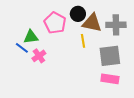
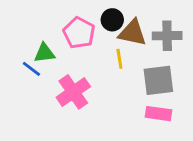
pink cross: (39, 56) -> (73, 92), moved, size x1.6

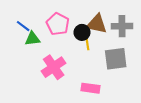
black circle: (112, 20) -> (82, 32), moved
blue line: (31, 69) -> (23, 26), moved
pink rectangle: (158, 114) -> (90, 88), moved

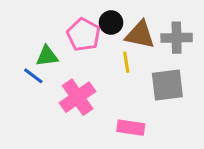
blue line: (23, 26) -> (33, 76), moved
black circle: (82, 32) -> (111, 23), moved

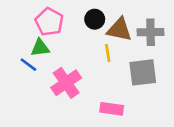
pink pentagon: (84, 35) -> (49, 22), moved

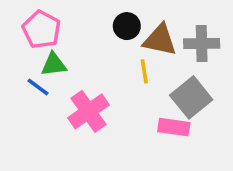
pink pentagon: (49, 22) -> (41, 30), moved
gray square: (143, 72) -> (191, 97), turned -32
pink rectangle: (112, 109) -> (174, 127), moved

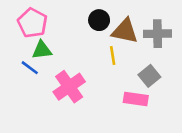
gray square: (191, 97) -> (149, 76), size x0.7

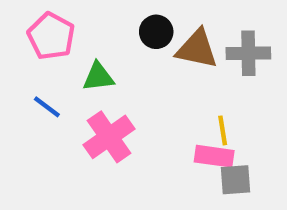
green triangle: (42, 50) -> (98, 77), moved
yellow line: (113, 55) -> (223, 130), moved
gray square: (149, 76) -> (236, 180), moved, turned 35

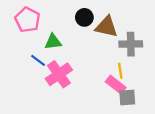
gray cross: (248, 53) -> (131, 44), moved
blue line: (47, 107) -> (38, 60), moved
pink rectangle: (214, 156) -> (116, 85), turned 30

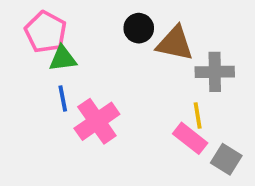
green triangle: (53, 42) -> (63, 59), moved
blue line: (38, 60) -> (63, 98), turned 42
gray square: (127, 97) -> (226, 159), moved, turned 36

